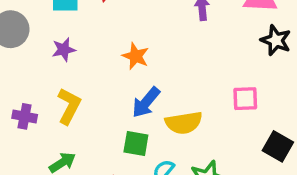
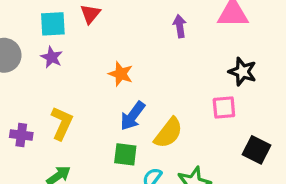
black star: (276, 40) -> (242, 72), moved
purple star: (64, 50) -> (52, 57), moved, turned -30
yellow semicircle: (184, 123) -> (168, 133), turned -40

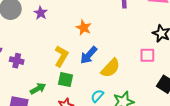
yellow L-shape: (62, 123) -> (61, 56), moved
green square: (125, 154) -> (66, 80), moved

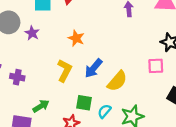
purple star: (41, 13) -> (32, 33), moved
orange star: (84, 28) -> (76, 38), moved
green square: (66, 80) -> (84, 103), moved

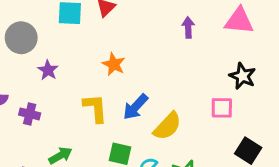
purple star: (32, 33) -> (48, 70), moved
yellow L-shape: (64, 71) -> (95, 108), turned -35

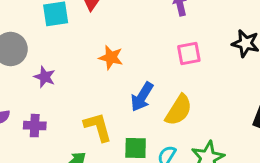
yellow L-shape: (95, 108) -> (98, 127), moved
pink square: (222, 108) -> (189, 53), moved

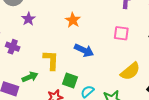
blue arrow: (142, 97) -> (84, 50), turned -114
yellow semicircle: (179, 110) -> (130, 71), moved

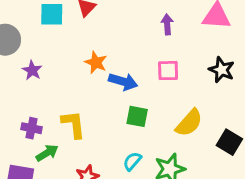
purple cross: (13, 47) -> (31, 128), moved
blue arrow: (84, 50) -> (123, 82), moved
green square: (70, 81) -> (137, 116), moved

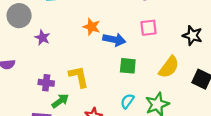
black star: (222, 70) -> (192, 35), moved

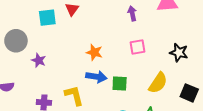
orange star: (92, 27) -> (94, 52), moved
blue arrow: (114, 40) -> (96, 77), moved

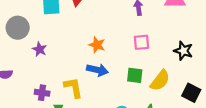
green square: (120, 83) -> (135, 75), moved

